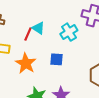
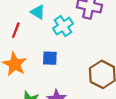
cyan triangle: (38, 28) -> (38, 12), moved

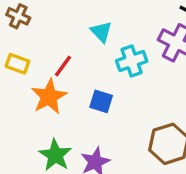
red line: (16, 30) -> (63, 66), moved

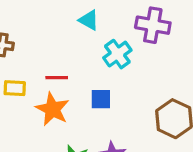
cyan triangle: (101, 32) -> (89, 20), moved
red line: (63, 66) -> (57, 78), turned 70

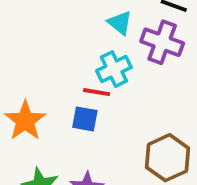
cyan triangle: (89, 20) -> (120, 23), moved
red line: (57, 78) -> (97, 92), moved

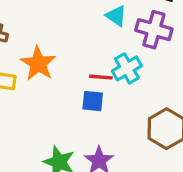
cyan cross: (114, 69) -> (127, 68), moved
orange star: (25, 121) -> (38, 64), moved

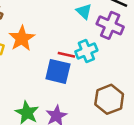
blue square: (93, 101) -> (58, 71), size x1.5

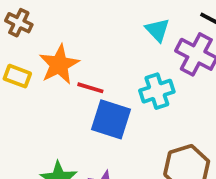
red line: (66, 55) -> (90, 88), moved

